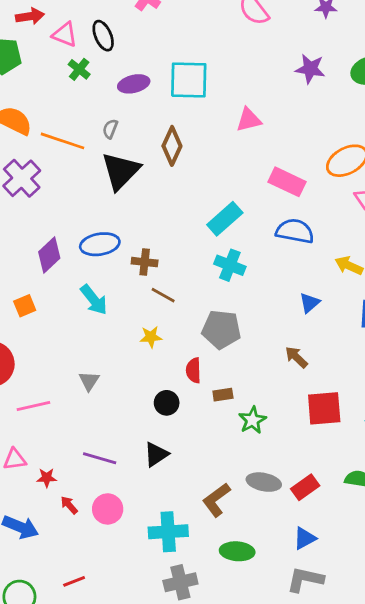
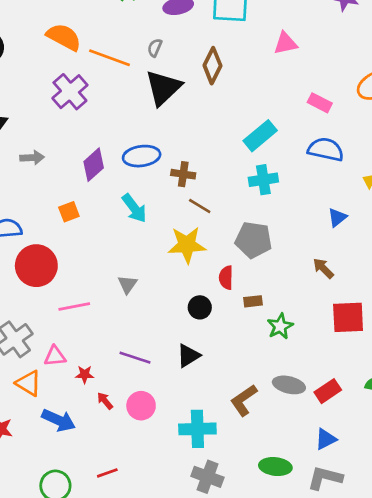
pink rectangle: (287, 182) -> (320, 103), size x0.7
cyan cross: (230, 265) -> (263, 180), turned -32
yellow star: (151, 337) -> (187, 245), size x1.8
green ellipse: (237, 551) -> (275, 467), moved
gray cross: (180, 582) -> (207, 477), turned 32

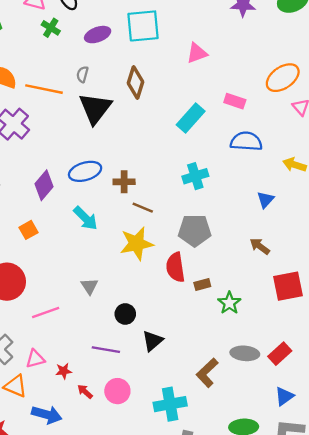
cyan rectangle: (260, 136) -> (191, 118), moved
red semicircle: (226, 278) -> (175, 267), size x1.4
black circle: (200, 307) -> (125, 314), moved

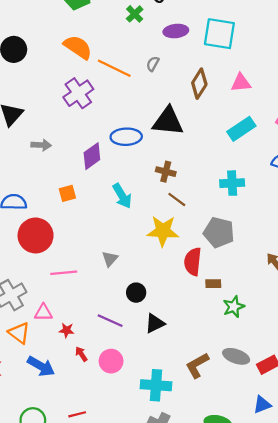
pink triangle: (197, 53) -> (241, 83), moved
black triangle: (95, 108) -> (168, 121), moved, turned 44
blue ellipse: (85, 171) -> (126, 137), moved

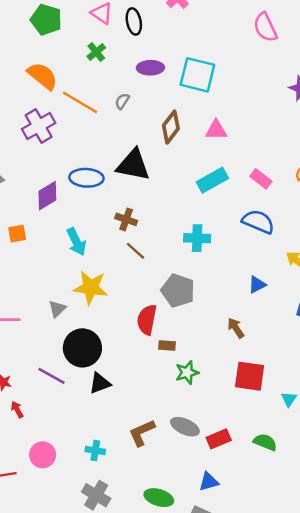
green cross: (135, 14) -> (96, 52), moved
yellow star: (163, 231) -> (91, 287), moved
black circle: (136, 293) -> (82, 348), size x1.8
pink circle: (111, 361) -> (43, 455), moved
cyan cross: (156, 385) -> (95, 450), size x0.6

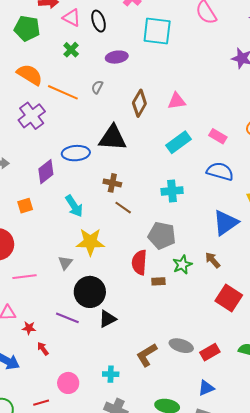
cyan square: (197, 75) -> (157, 31), moved
blue triangle: (257, 285) -> (225, 223), size x1.8
green star: (187, 373) -> (182, 265), moved
red square: (250, 376) -> (229, 298), turned 32

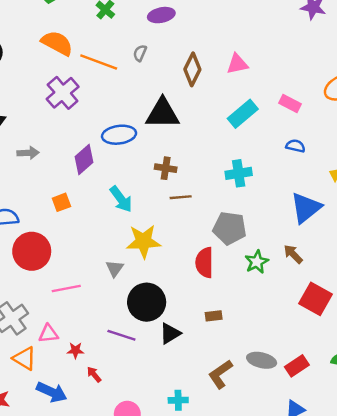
blue semicircle: (220, 171) -> (295, 146), size x0.6
brown line: (123, 208) -> (181, 197), turned -36
brown rectangle: (158, 281) -> (214, 316), moved

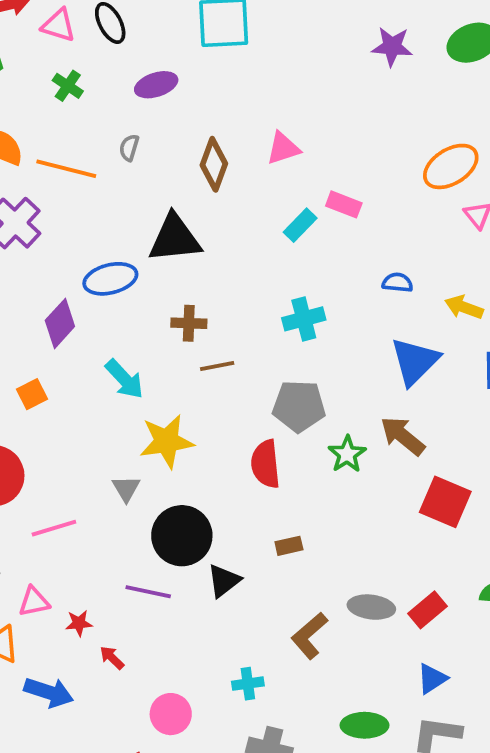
pink rectangle: (290, 103) -> (344, 204), moved
cyan rectangle: (243, 114) -> (300, 225), size x0.7
blue semicircle: (295, 146) -> (398, 283), moved
brown arrow: (293, 254) -> (403, 436), size x1.4

